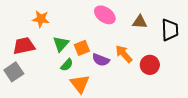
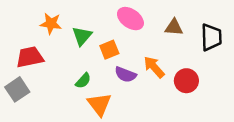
green triangle: (61, 44) -> (82, 36), moved
orange square: (82, 48) -> (109, 50), moved

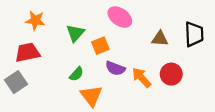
orange star: (51, 24) -> (35, 20), moved
brown triangle: (174, 27) -> (160, 39), moved
orange arrow: (154, 67) -> (142, 78), moved

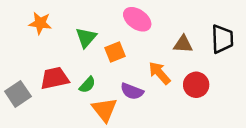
red trapezoid: (27, 52) -> (55, 78), moved
purple semicircle: (115, 68) -> (132, 91), moved
orange arrow: (142, 78) -> (159, 73), moved

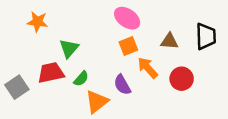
green triangle: (86, 38) -> (69, 48), moved
orange square: (115, 52) -> (128, 46), moved
purple semicircle: (132, 91) -> (122, 85), turned 40
orange triangle: (104, 110) -> (97, 102), turned 30

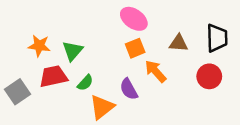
orange star: (38, 22) -> (39, 46), moved
red circle: (182, 79) -> (209, 76), moved

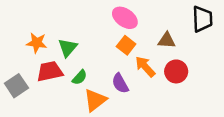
black trapezoid: (217, 38) -> (202, 19), moved
orange square: (135, 48) -> (126, 45), turned -30
red circle: (209, 76) -> (176, 71), moved

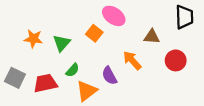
orange square: (126, 45) -> (94, 33), moved
red trapezoid: (50, 71) -> (45, 83), moved
red circle: (176, 71) -> (176, 60), moved
gray square: (16, 86) -> (15, 78), turned -30

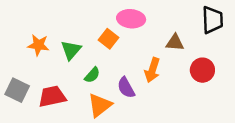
pink ellipse: (114, 16) -> (131, 19), turned -30
orange arrow: (132, 60) -> (152, 70), turned -120
green semicircle: (72, 70) -> (92, 75), moved

